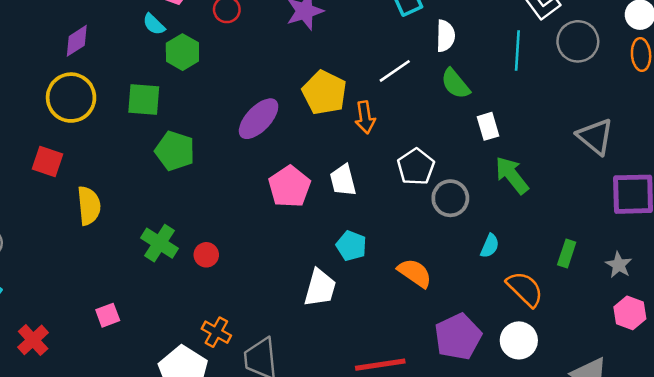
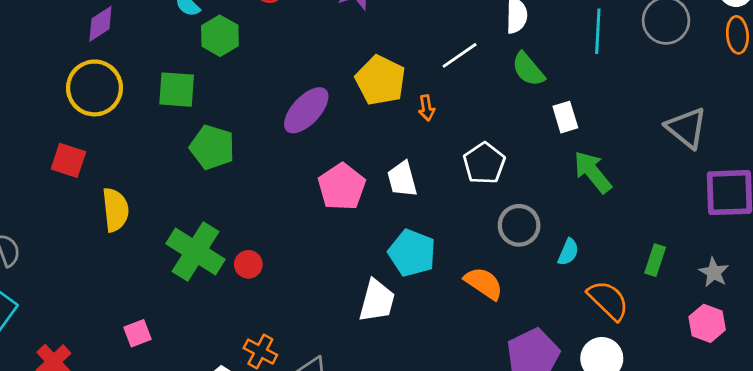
orange arrow: (365, 117) -> (427, 108), size x0.7
gray circle: (450, 198) -> (519, 225), moved
green cross: (159, 243) -> (195, 252), size x1.4
cyan pentagon: (351, 246) -> (412, 253), size x1.4
pink hexagon: (630, 313) -> (707, 323), moved

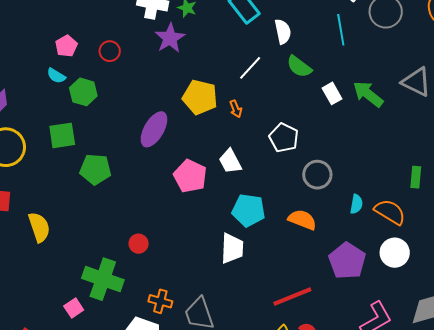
green arrow: (593, 172) -> (368, 94), moved
green cross: (195, 252) -> (103, 279), moved
cyan semicircle: (568, 252) -> (356, 204), moved

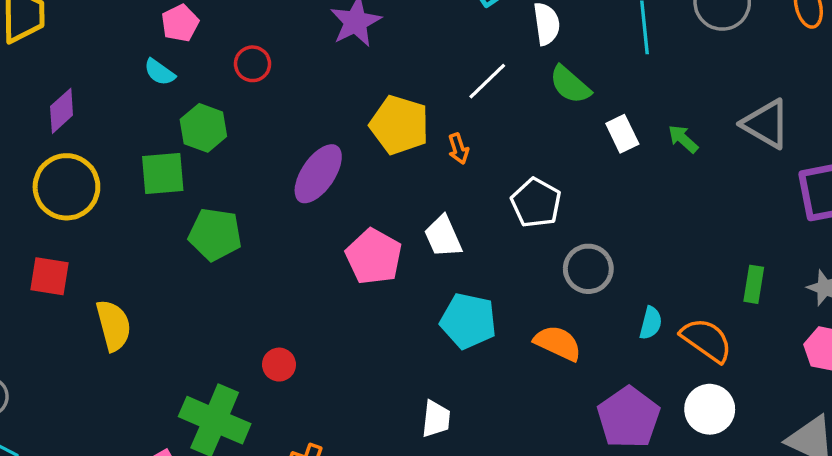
red circle: (110, 51) -> (253, 64), moved
green hexagon: (83, 92) -> (203, 128), moved
green arrow: (368, 94) -> (683, 139), size x0.6
white trapezoid: (232, 248) -> (436, 419), moved, size x0.7

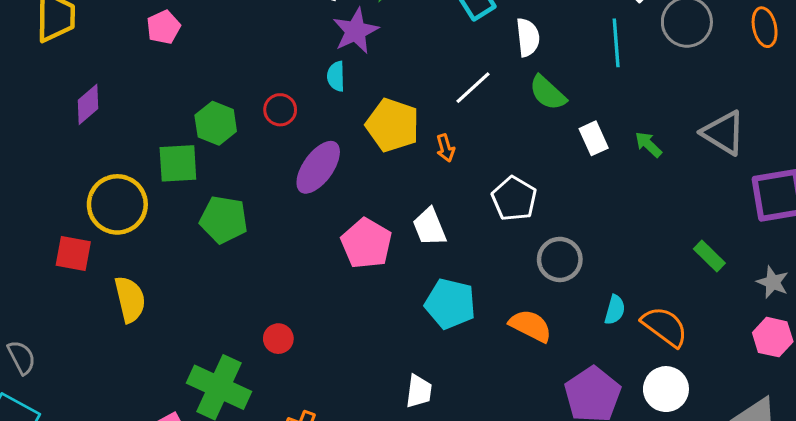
pink pentagon: (180, 23) -> (163, 27), moved
red circle: (253, 64) -> (280, 110), moved
cyan semicircle: (160, 72) -> (336, 76), moved, turned 52
yellow circle: (66, 187) -> (117, 204), moved
green rectangle: (754, 284) -> (709, 256), moved, turned -56

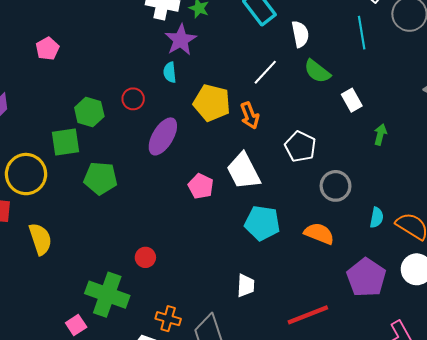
green arrow: (648, 144) -> (380, 135), moved, turned 66
orange arrow: (445, 148) -> (250, 116), size x1.4
white trapezoid: (429, 227) -> (243, 171), size x1.4
pink pentagon: (366, 243) -> (201, 186), size x0.7

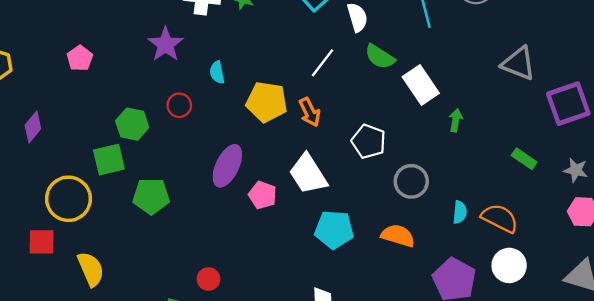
purple star: (181, 40) -> (166, 44), moved
white rectangle: (352, 100) -> (421, 85), size x1.5
purple ellipse: (163, 136) -> (227, 166), moved

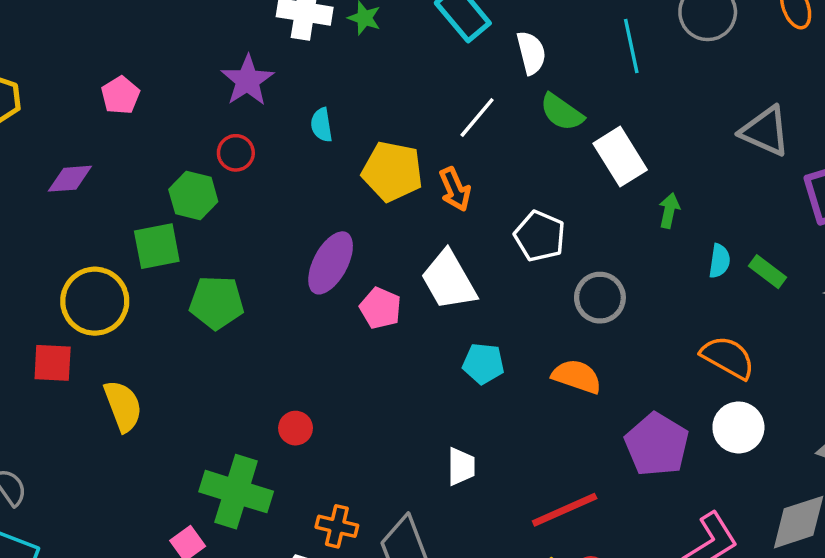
red circle: (179, 105) -> (236, 153), moved
purple diamond: (33, 127) -> (70, 179), moved, turned 44
cyan semicircle: (460, 212) -> (719, 261), moved
cyan pentagon: (334, 230) -> (483, 364), size x0.7

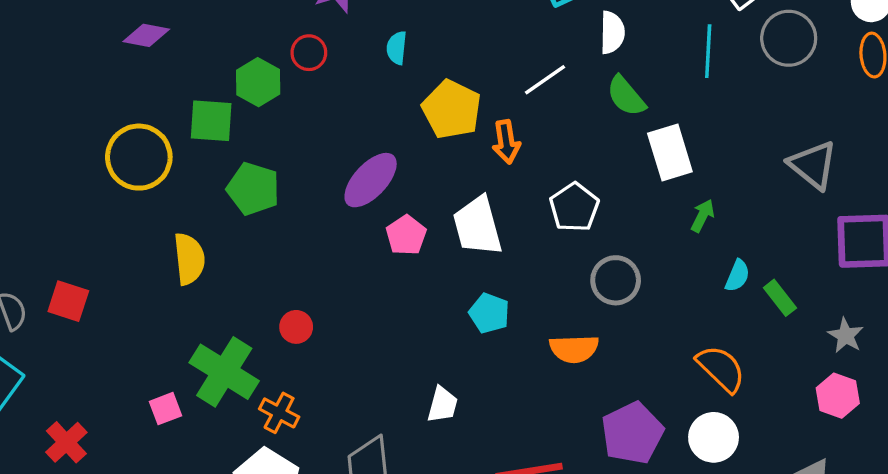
red square: (53, 363) -> (68, 301), moved
orange semicircle: (577, 376) -> (574, 349), turned 144
yellow semicircle: (123, 406) -> (189, 259), moved
orange cross: (337, 526) -> (279, 413), moved

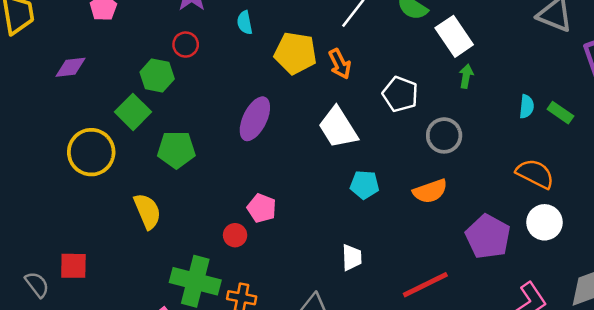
green square: (211, 121) -> (133, 112), turned -32
green arrow: (703, 216) -> (466, 76), moved
pink pentagon: (406, 235) -> (262, 208), moved

